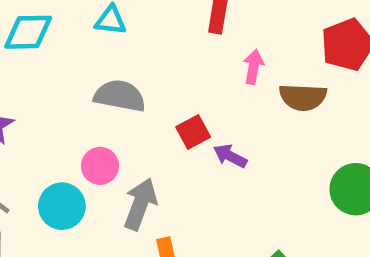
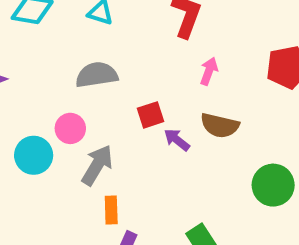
gray semicircle: (120, 96) -> (97, 75), turned -30
brown semicircle: (303, 97) -> (220, 125), moved

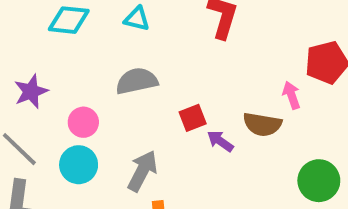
pink arrow: (209, 71) -> (291, 95), moved, turned -36
pink circle: (70, 128) -> (83, 122), moved

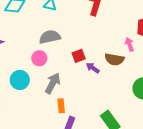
pink circle: (83, 122) -> (39, 58), moved

